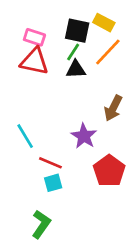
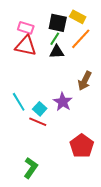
red pentagon: (109, 171) -> (82, 146), moved
cyan square: (53, 183) -> (40, 109), moved, turned -32

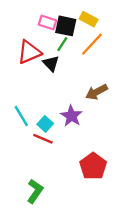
pink rectangle: (26, 28) -> (48, 23), moved
red triangle: (26, 46) -> (29, 52), turned -35
black triangle: (57, 52) -> (51, 64), moved, turned 49
brown arrow: (85, 81) -> (97, 92), turned 36

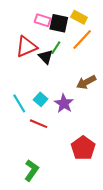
green line: (62, 44) -> (56, 48), moved
cyan square: (45, 124) -> (41, 99), moved

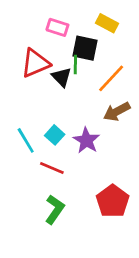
black square: (59, 23) -> (85, 48), moved
orange line: (82, 40) -> (111, 78), moved
green line: (56, 48) -> (75, 65), turned -32
green L-shape: (31, 170) -> (55, 209), moved

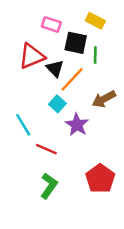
green line: (75, 65) -> (95, 55), moved
orange line: (111, 78) -> (72, 79), moved
cyan square: (55, 135) -> (57, 104), moved

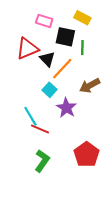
cyan line: (23, 125) -> (30, 116), moved

